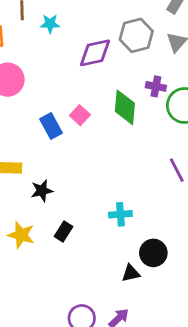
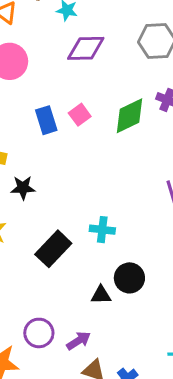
purple diamond: (95, 53) -> (86, 48), moved
green diamond: (125, 107) -> (129, 116), turned 48
black rectangle: (64, 232) -> (53, 249), moved, size x1.6

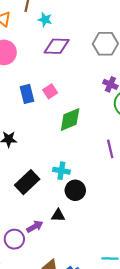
green diamond: (129, 116) -> (70, 120), moved
black circle: (129, 278) -> (75, 190), moved
purple arrow: (79, 341) -> (35, 226), moved

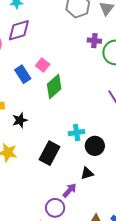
purple diamond: (57, 46) -> (19, 30), moved
green diamond: (70, 120) -> (54, 86), moved

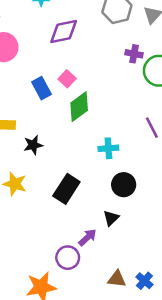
purple diamond: (19, 30) -> (64, 31), moved
cyan cross: (77, 133) -> (108, 148), moved
black triangle: (87, 173) -> (111, 218), turned -32

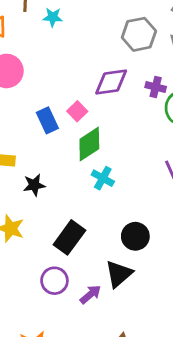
purple diamond: (64, 31) -> (111, 82), moved
cyan cross: (108, 148) -> (103, 178), moved, turned 30
black triangle: (111, 218) -> (119, 274), size x1.5
purple circle: (68, 258) -> (54, 281), moved

